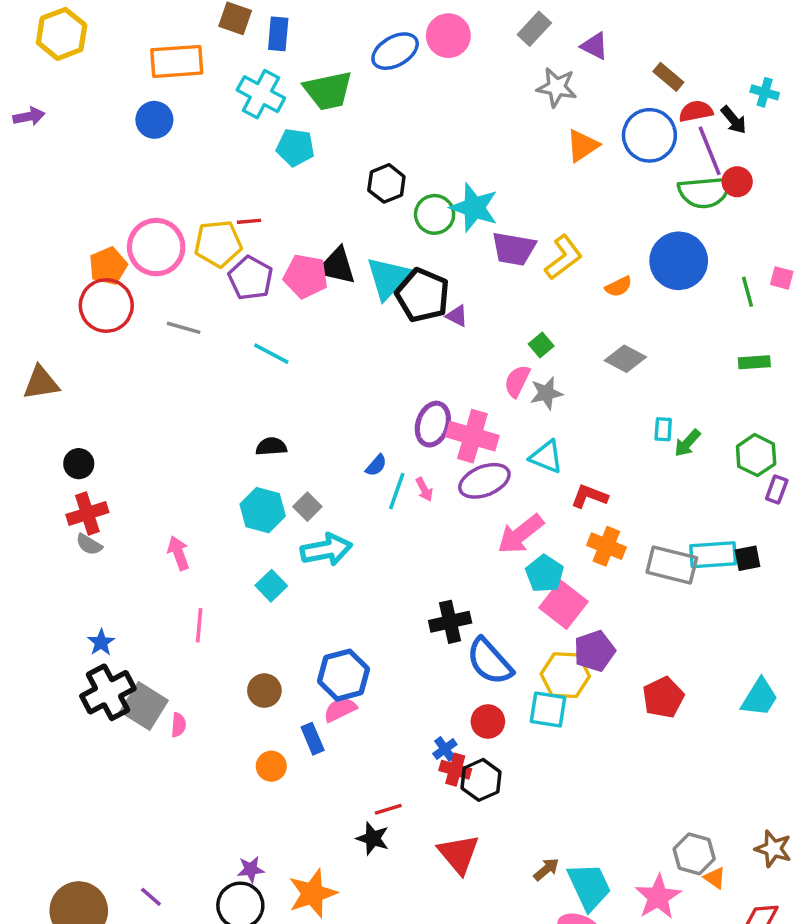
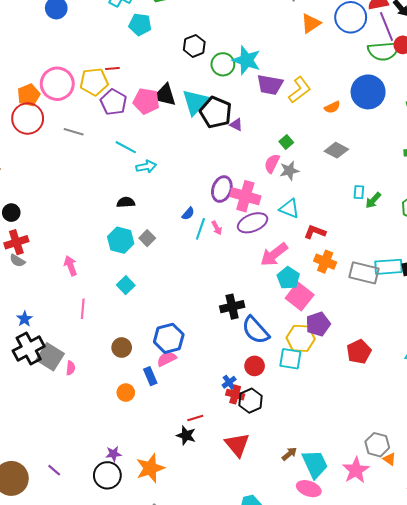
cyan arrow: (326, 550) -> (146, 167), moved, size x0.7

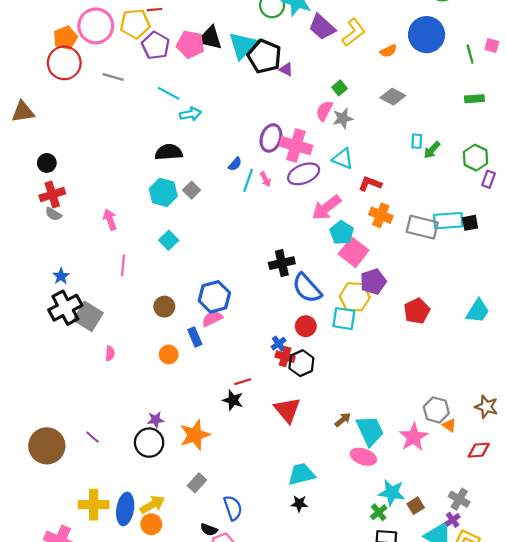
purple trapezoid: (270, 85) -> (322, 27), turned 32
black semicircle: (126, 202) -> (169, 152), size x1.4
pink semicircle: (71, 368) -> (110, 353), moved

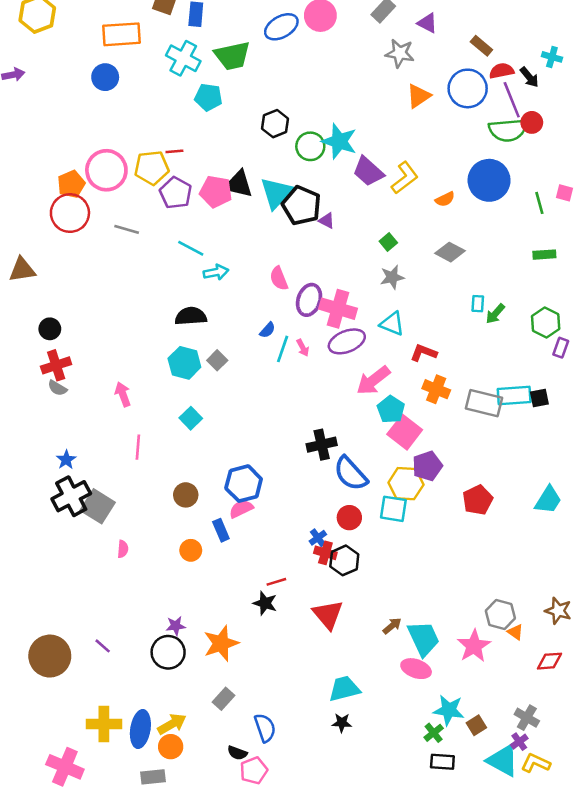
pink semicircle: (324, 111) -> (279, 278), moved, turned -48

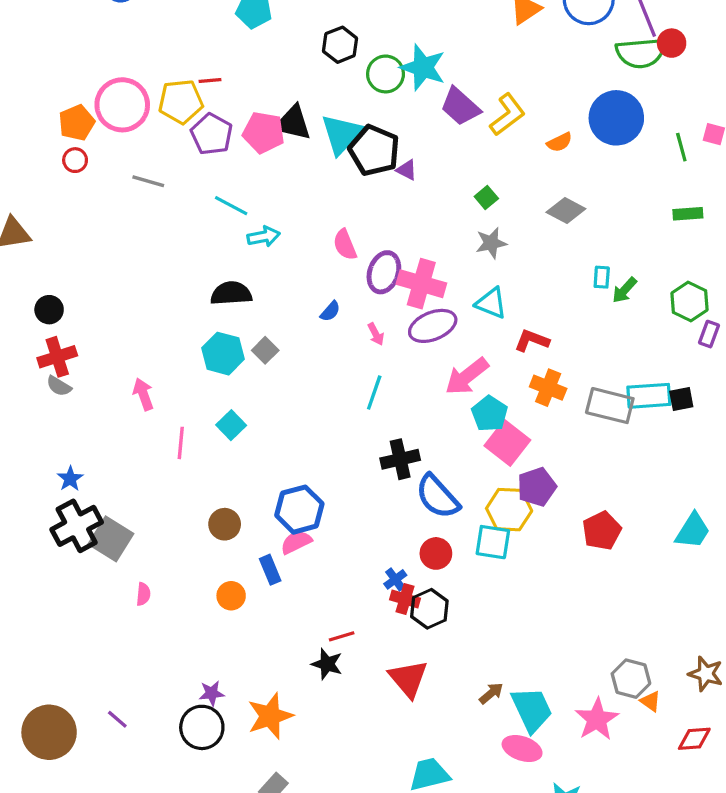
red circle: (70, 213) -> (75, 160), size x0.5
cyan line: (283, 349) -> (374, 393), moved
pink line: (138, 447) -> (181, 443), moved

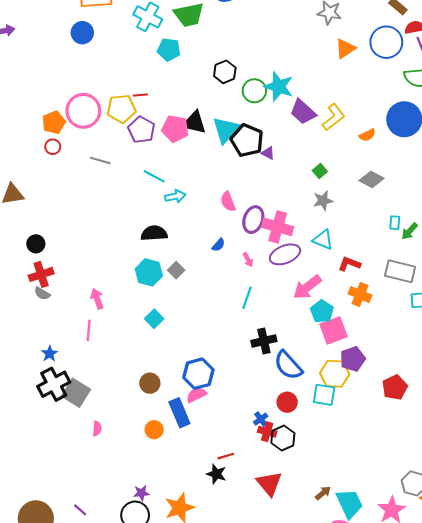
gray rectangle: (610, 406) -> (400, 271), moved
pink line: (181, 443) -> (89, 330), moved
pink square: (507, 443) -> (334, 330), turned 32
blue rectangle: (270, 570) -> (179, 413), size x1.5

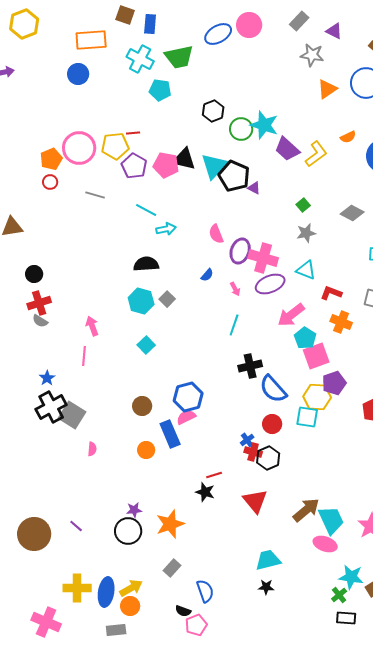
orange semicircle: (367, 135) -> (348, 137), moved
brown arrow: (323, 493) -> (306, 510), size x1.8

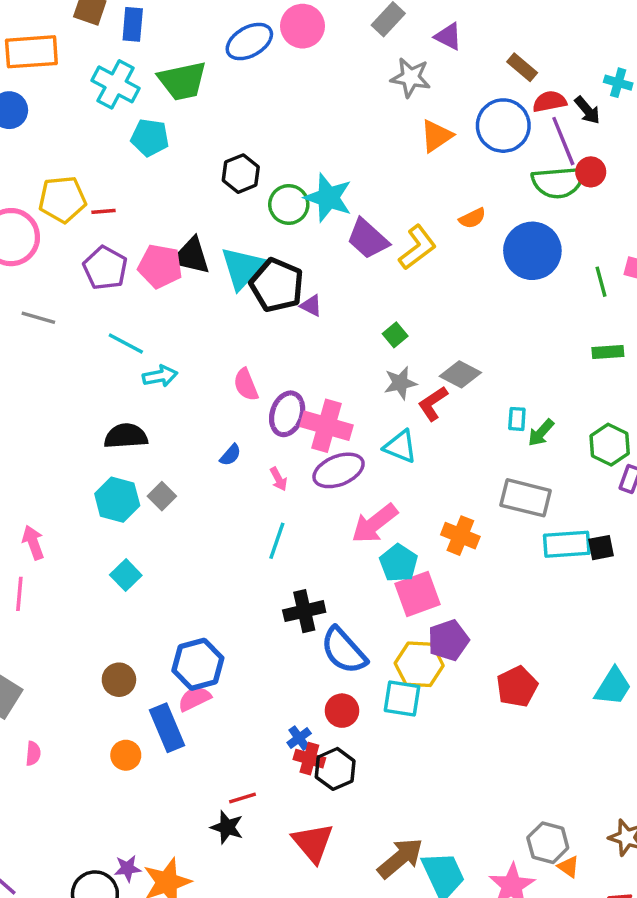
yellow pentagon: (115, 146) -> (62, 199), moved
gray diamond: (352, 213) -> (460, 374), moved
red L-shape: (331, 293) -> (433, 404), moved, turned -55
purple star: (134, 510) -> (128, 868), moved

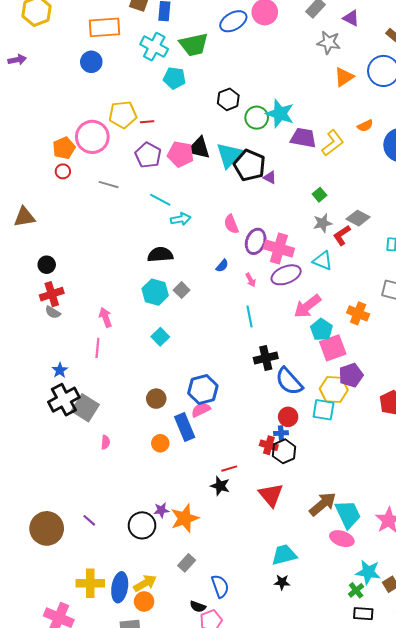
purple trapezoid: (368, 239) -> (303, 138), turned 148
cyan line: (277, 541) -> (250, 316), turned -30
blue cross: (299, 738) -> (281, 433), moved, turned 32

